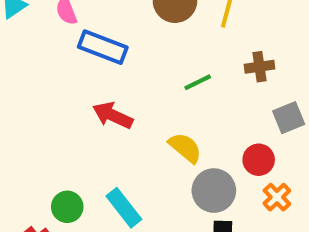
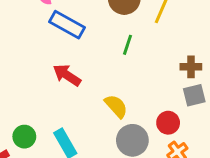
brown cross: (260, 67) -> (191, 67), moved
green line: (198, 82) -> (128, 45), moved, turned -54

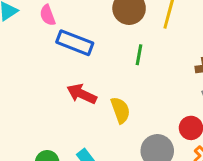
yellow semicircle: (116, 106) -> (120, 110), moved, turned 30

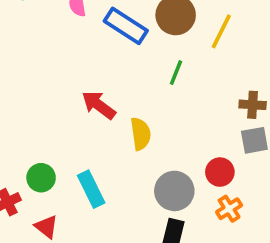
blue rectangle: (75, 43) -> (126, 26), moved

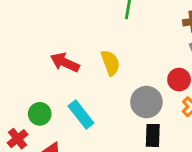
red arrow: (99, 105) -> (65, 62), moved

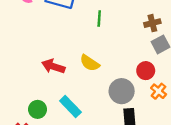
yellow semicircle: (110, 63) -> (90, 63), turned 150

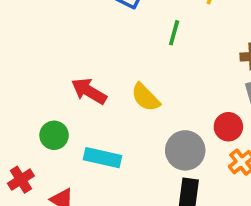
cyan rectangle: (70, 106) -> (102, 158), turned -45
green circle: (38, 109) -> (54, 135), moved

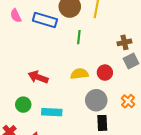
yellow semicircle: (145, 97) -> (80, 74), moved, turned 138
red circle: (228, 127) -> (105, 73), moved

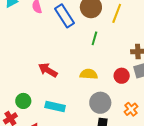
blue rectangle: (45, 20) -> (64, 16), turned 30
red circle: (105, 73) -> (122, 76), moved
green circle: (23, 105) -> (23, 101), moved

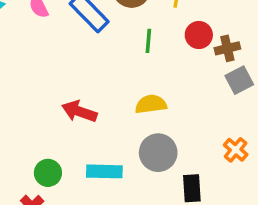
red circle: (122, 76) -> (199, 35), moved
gray circle: (100, 103) -> (158, 153), moved

